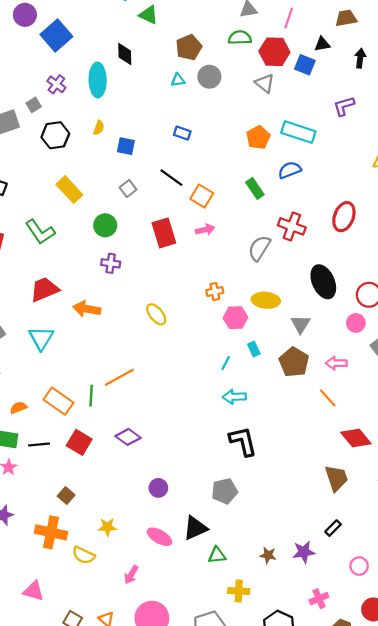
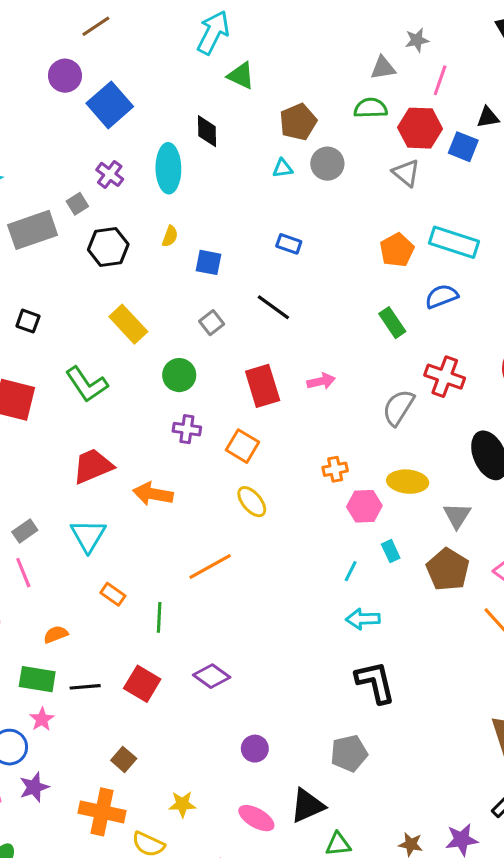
orange square: (202, 196) -> (242, 446), moved
orange line: (119, 377) -> (210, 566), moved
orange rectangle: (59, 401) -> (113, 594), moved, size x0.6

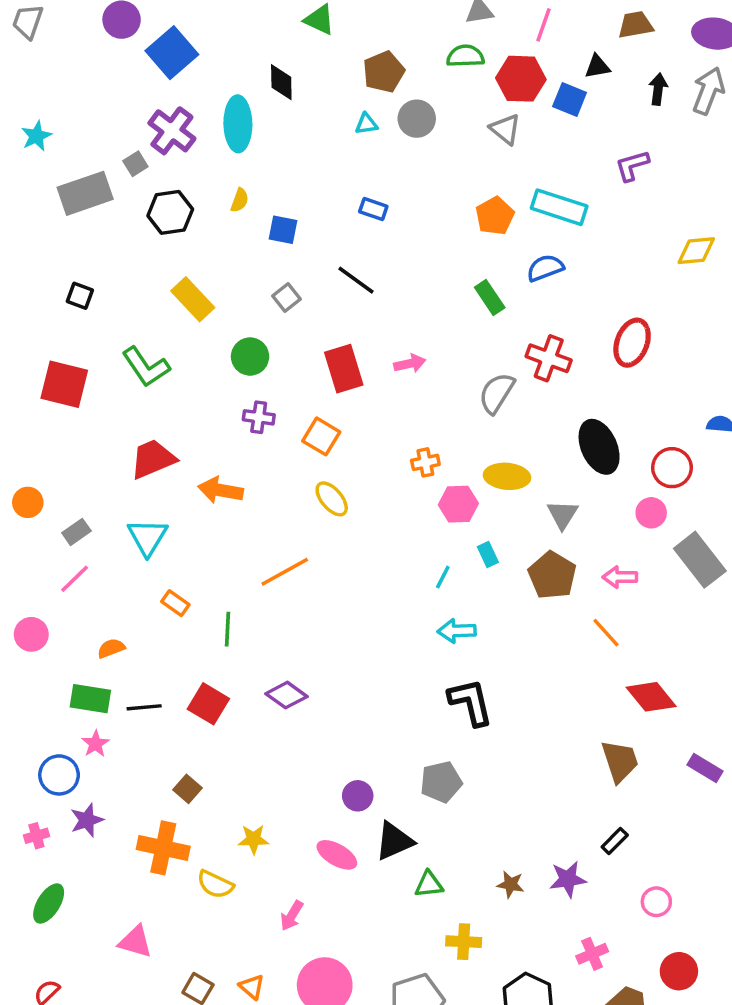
purple cross: (110, 174) -> (172, 131), size x1.5
pink line: (23, 573) -> (75, 579), turned 68
purple circle: (255, 749) -> (358, 796), moved

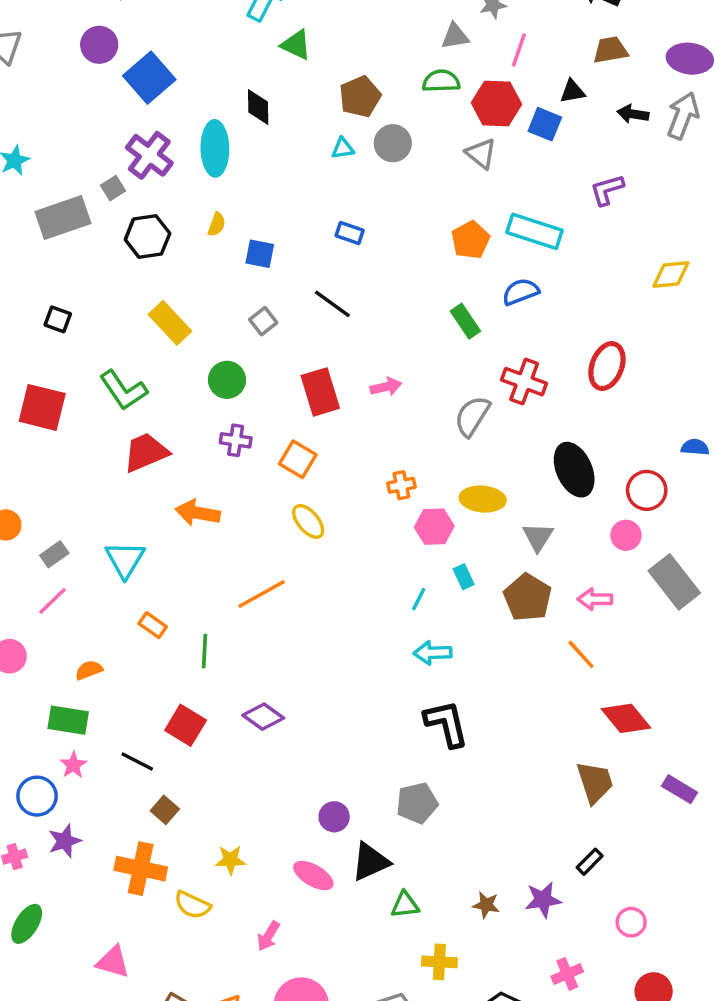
black arrow: (658, 89) -> (633, 114), turned -88
red trapezoid: (153, 459) -> (146, 452), moved
black line: (144, 707) -> (137, 762), moved, turned 32

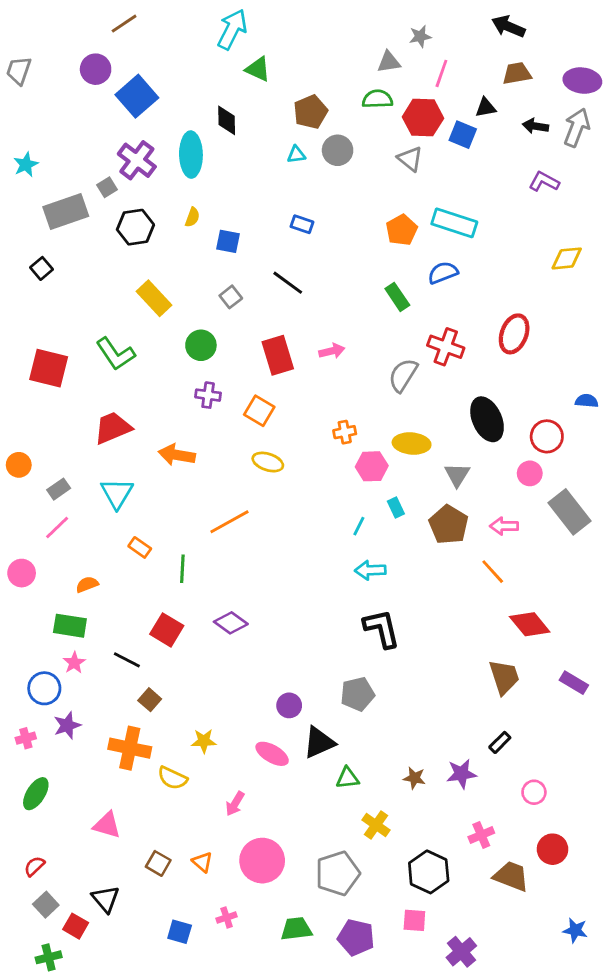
purple L-shape: (607, 190) -> (544, 182), moved, turned 44
black square: (58, 319) -> (41, 268), moved, turned 30
red trapezoid: (146, 452) -> (113, 428), moved
yellow ellipse: (308, 521) -> (268, 462), turned -32
yellow cross: (439, 962) -> (376, 825), turned 32

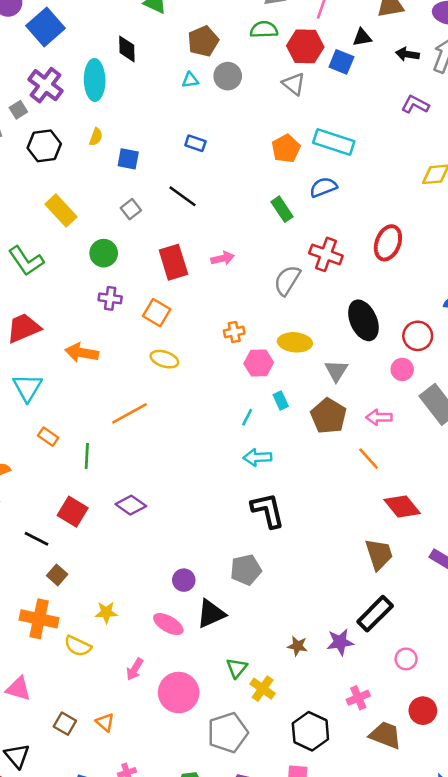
black rectangle: (500, 742) -> (375, 614), size x1.8
green triangle: (348, 778) -> (237, 668), moved, turned -45
pink circle: (262, 861) -> (179, 693), moved

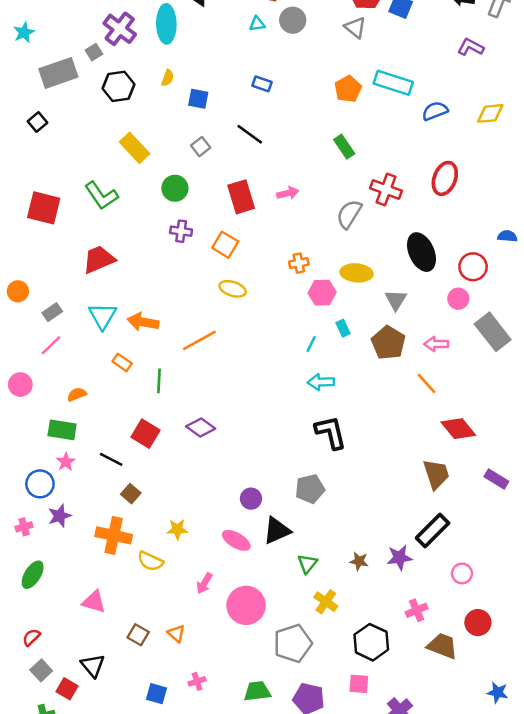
blue semicircle: (323, 187) -> (435, 111), moved
orange arrow: (82, 353) -> (143, 322), moved
green triangle: (237, 668) -> (307, 564), moved

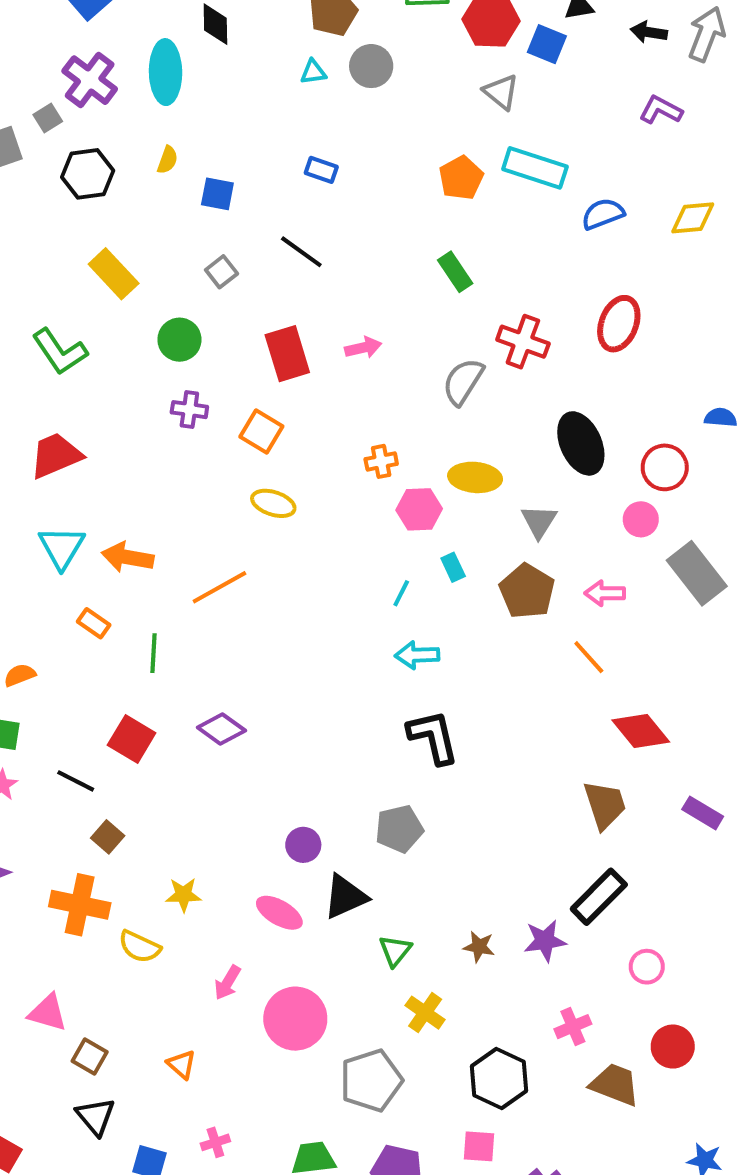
gray triangle: (355, 28) -> (501, 92), moved
brown square: (138, 635) -> (90, 1057), moved
black triangle: (93, 665) -> (96, 1116), moved

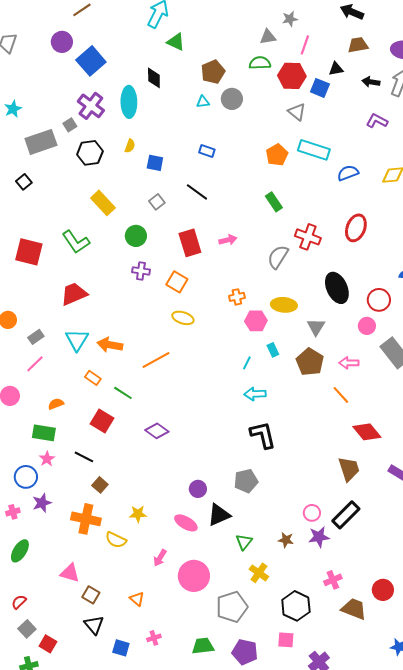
green line: (154, 653) -> (123, 393), turned -60
red square: (132, 739) -> (102, 421), moved
pink circle: (647, 967) -> (312, 513), moved

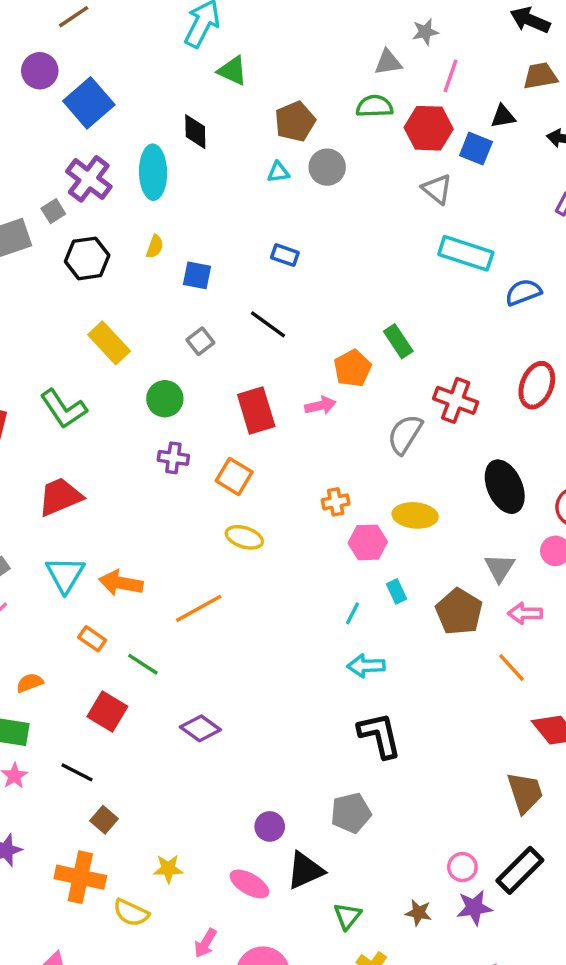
orange pentagon: (277, 155) -> (353, 368), moved
gray triangle: (316, 327) -> (500, 568), moved

